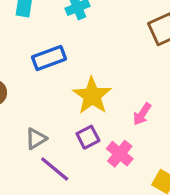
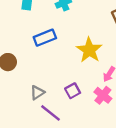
yellow star: (92, 96) -> (89, 50), moved
pink cross: (120, 154) -> (103, 95), moved

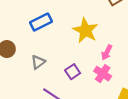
gray triangle: (37, 93) -> (38, 62), moved

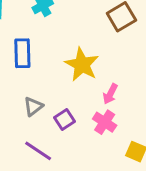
blue rectangle: (41, 22) -> (22, 53), turned -65
gray triangle: (38, 62) -> (33, 106), moved

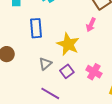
yellow star: (82, 65) -> (68, 44), moved
pink arrow: (110, 94) -> (91, 25), moved

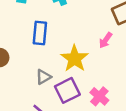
purple square: (67, 71) -> (67, 90), size x1.5

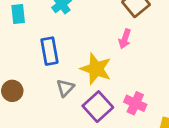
gray triangle: (43, 77) -> (65, 88), moved

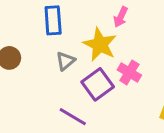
pink arrow: (125, 39) -> (121, 17), moved
pink cross: (135, 103) -> (129, 72), moved

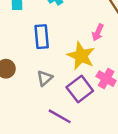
gray triangle: (65, 61) -> (45, 78), moved

